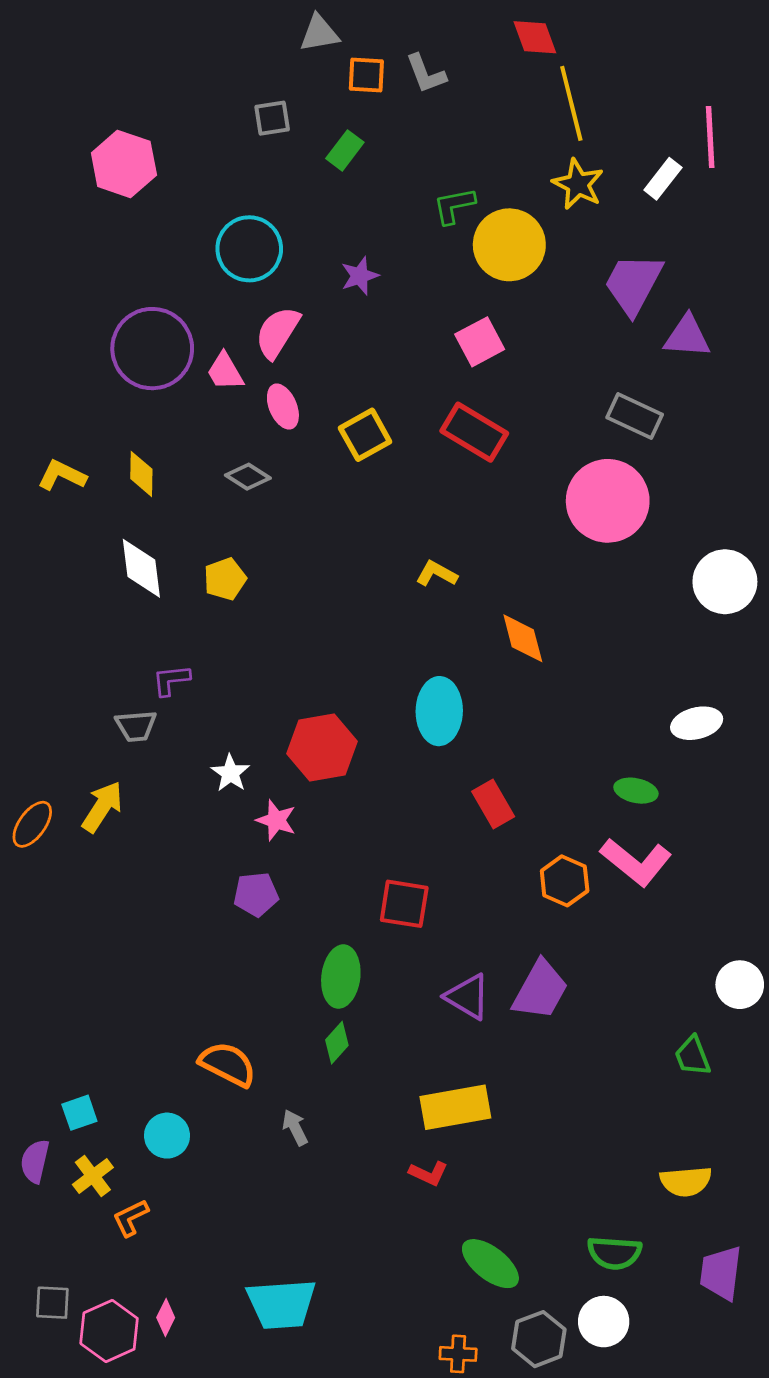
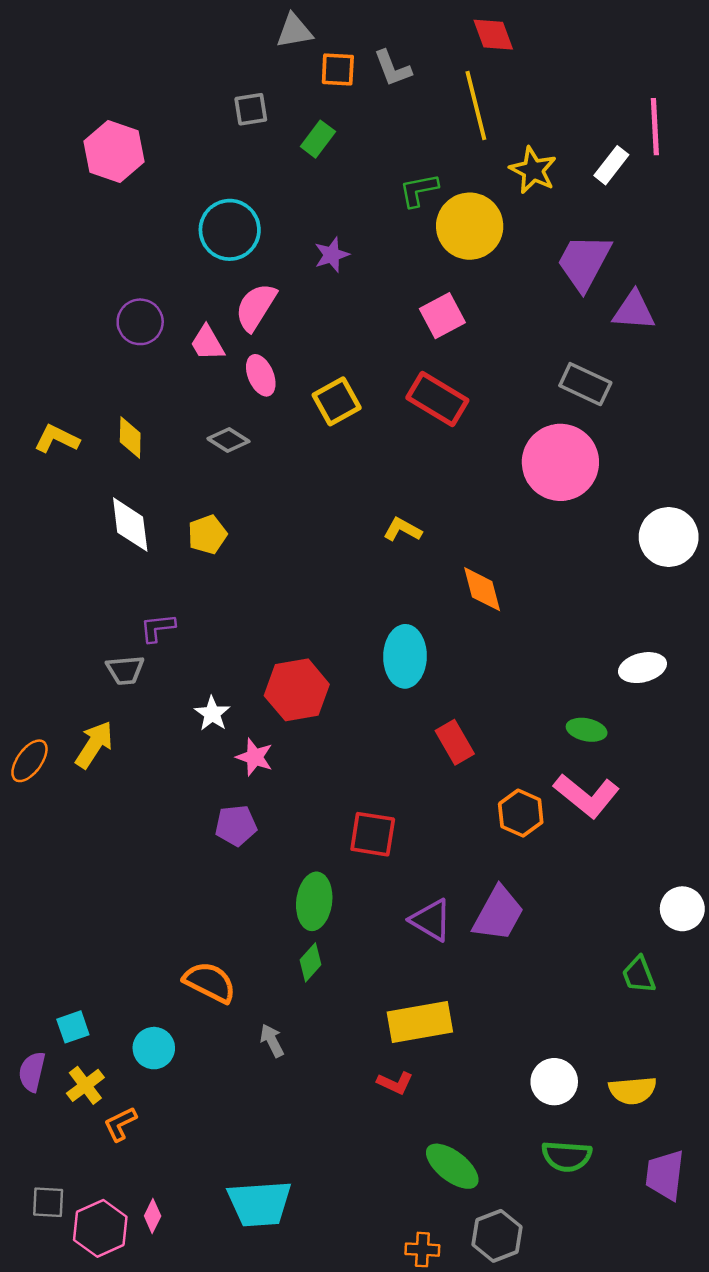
yellow line: (571, 103) -> (476, 105), moved
purple circle: (152, 349) -> (140, 322), size x0.6
white circle: (604, 1322) -> (554, 1082), moved

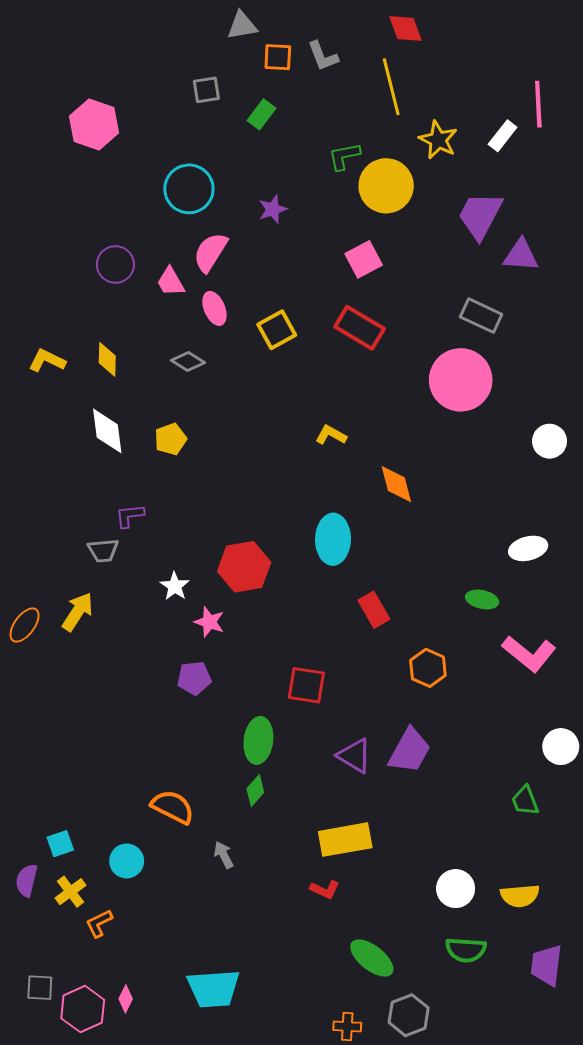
white circle: (669, 537) -> (550, 441), size x0.7
pink L-shape: (587, 796) -> (529, 654), moved

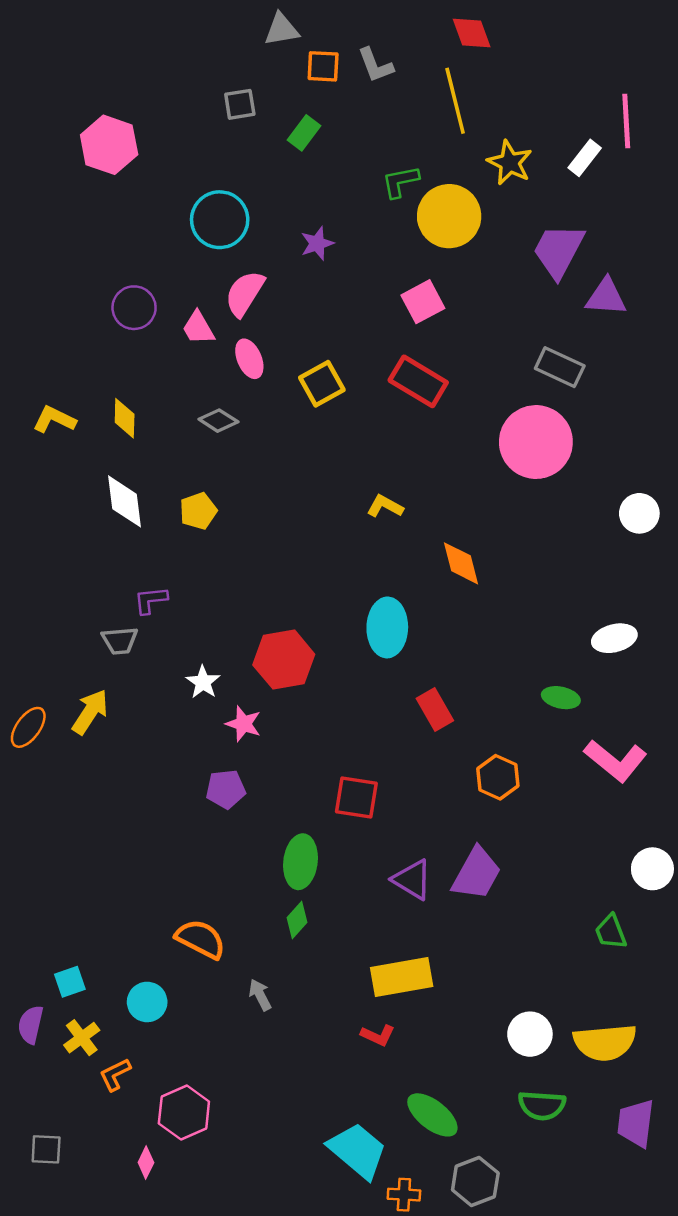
yellow semicircle: (520, 896) -> (605, 1042), size x1.4
cyan trapezoid: (213, 989) -> (358, 1151), moved, turned -136
pink hexagon: (83, 1009) -> (184, 1113), moved

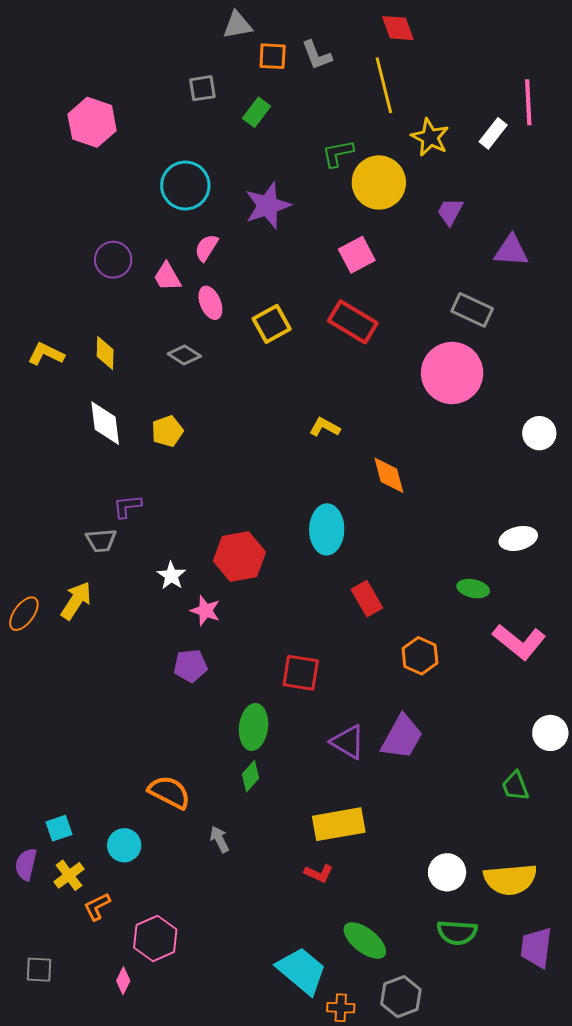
purple star: (317, 243) -> (268, 206), size x1.6
purple trapezoid: (558, 251) -> (450, 212), moved, size x0.6
pink semicircle: (245, 293) -> (206, 248), size x0.7

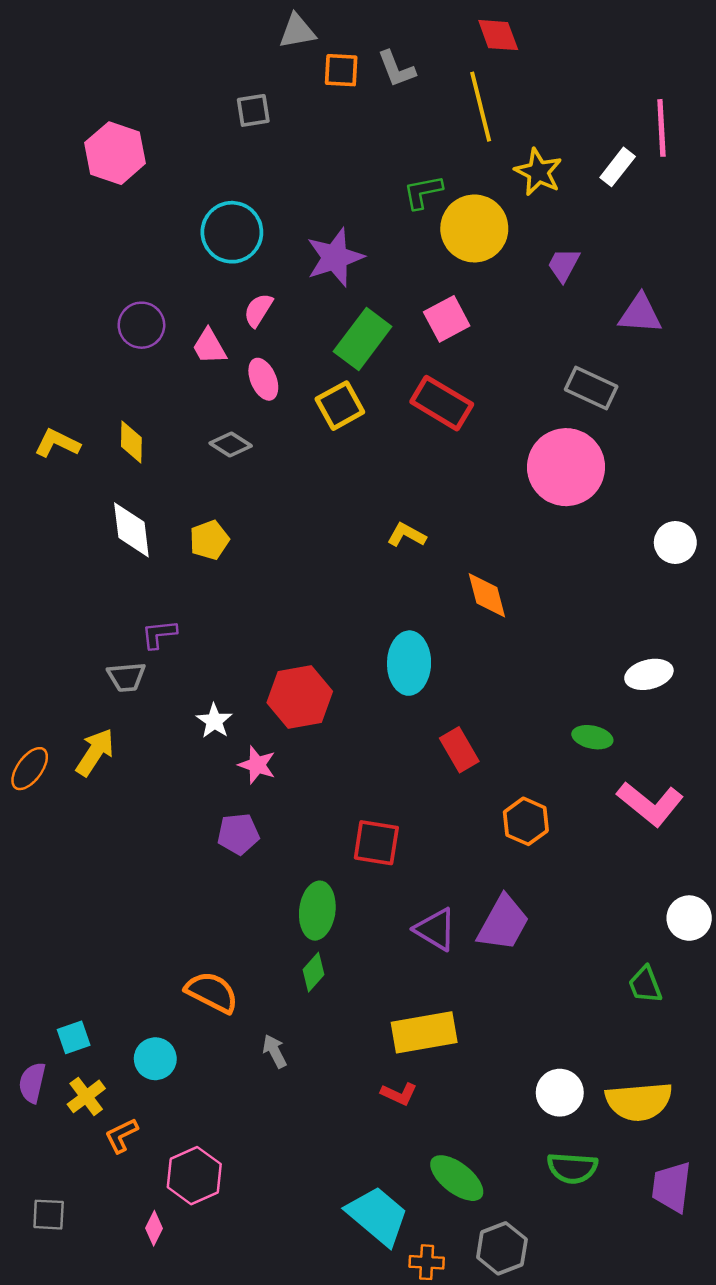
green rectangle: (257, 112) -> (363, 339), moved, size x1.6

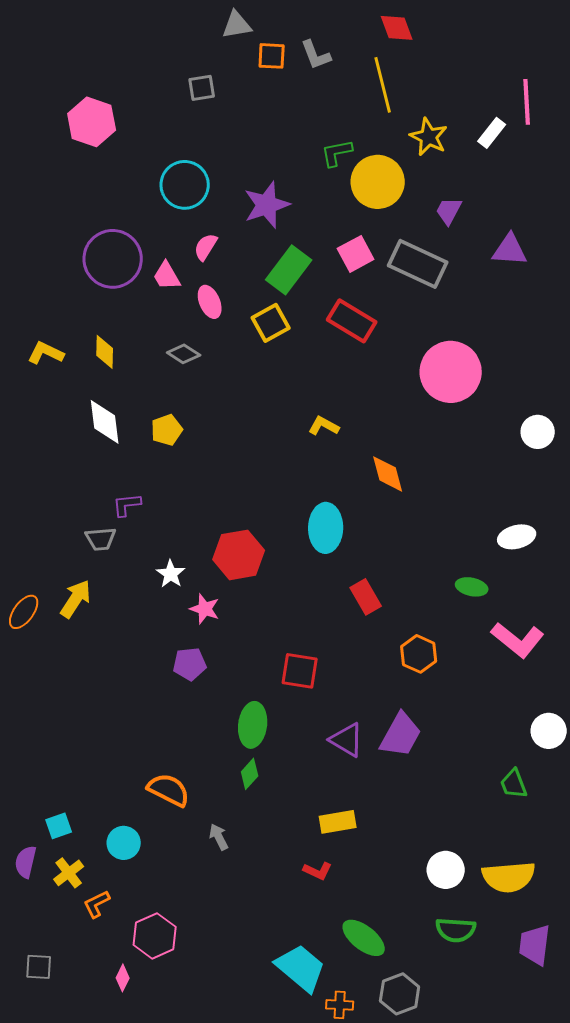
purple circle: (141, 325) -> (113, 259), size x1.6
gray rectangle: (591, 388) -> (418, 264), moved, size x1.4
yellow rectangle: (424, 1032) -> (338, 822), size x0.7

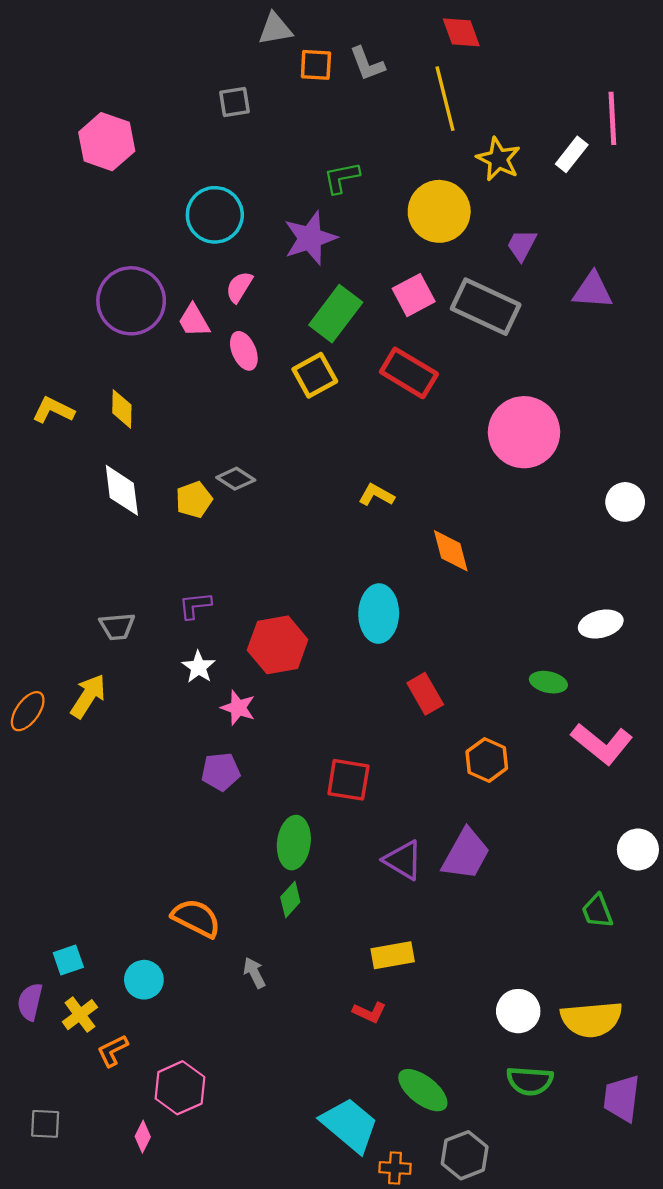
green L-shape: (337, 153) -> (342, 178), moved
gray diamond: (184, 354) -> (236, 479), moved
purple L-shape: (127, 505) -> (195, 605), moved

